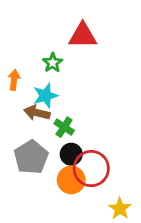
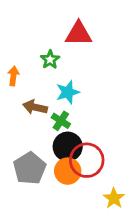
cyan star: (45, 96) -> (68, 92), moved
black circle: (71, 154) -> (68, 147), size x1.4
gray pentagon: (31, 157) -> (30, 168), moved

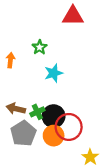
red triangle: (79, 34) -> (73, 16), moved
brown arrow: (35, 107) -> (16, 109), moved
green cross: (61, 121) -> (37, 112), moved, turned 32

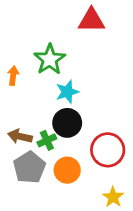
green star: (40, 47) -> (50, 59), size x1.6
black circle: (54, 116) -> (67, 123), moved
red circle: (69, 127) -> (108, 150), moved

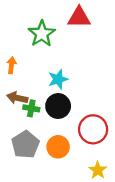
green star: (50, 59) -> (42, 34), moved
brown arrow: (20, 136) -> (17, 98), moved
green cross: (47, 140) -> (31, 108), moved, turned 35

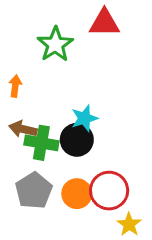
cyan star: (58, 79) -> (84, 118), moved
green cross: (31, 108) -> (41, 143), size x1.5
red circle: (93, 129) -> (109, 191), moved

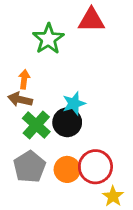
orange arrow: (15, 86) -> (24, 79), moved
brown arrow: (23, 129) -> (20, 99), moved
green cross: (41, 143) -> (36, 125), turned 32

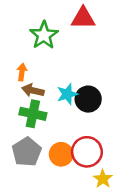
brown arrow: (20, 99) -> (33, 90), moved
black circle: (67, 122) -> (88, 99), moved
green cross: (36, 125) -> (33, 114), turned -30

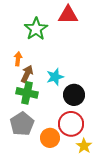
brown arrow: (33, 90) -> (27, 74), turned 102
black circle: (88, 99) -> (74, 95), moved
orange circle: (61, 154) -> (50, 138), moved

